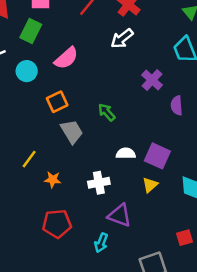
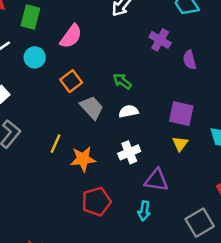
white semicircle: (126, 153) -> (129, 111), moved
orange star: (53, 180) -> (83, 159), size x1.5

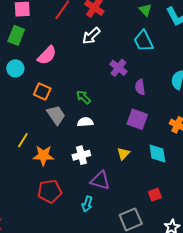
orange square: (71, 81) -> (42, 91), turned -36
purple square: (181, 114) -> (137, 119), moved

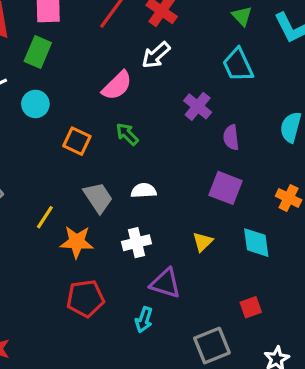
pink semicircle: (47, 55) -> (117, 85), moved
green arrow: (83, 97) -> (127, 134), moved
gray trapezoid: (56, 115) -> (98, 198), moved

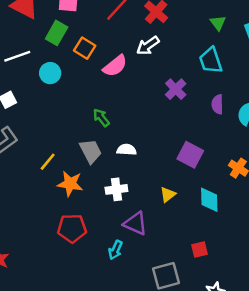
green arrow: (127, 134) -> (101, 118), moved
purple semicircle: (231, 137) -> (217, 104), moved
orange square: (77, 141) -> (85, 48), moved

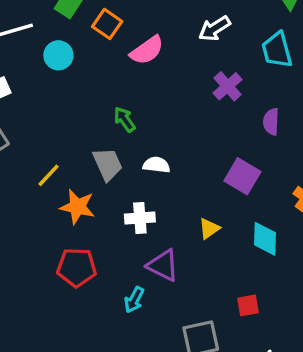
white arrow: (148, 46) -> (214, 29), moved
purple semicircle: (217, 104) -> (271, 122), moved

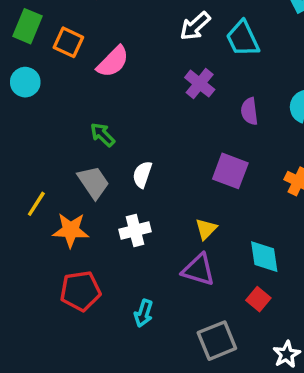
white arrow: (214, 29) -> (195, 26), moved
white semicircle: (156, 165) -> (142, 174), turned -68
cyan diamond: (265, 239) -> (264, 257), moved
purple triangle: (163, 265) -> (198, 270), moved
red square: (248, 305) -> (258, 299), turned -30

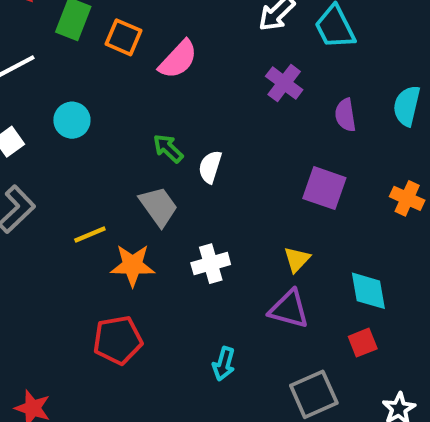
cyan circle: (25, 82) -> (72, 120), moved
white semicircle: (142, 174) -> (210, 167), moved
yellow line: (36, 204) -> (90, 234), turned 36
red pentagon: (80, 291) -> (118, 340), moved
red square: (258, 299) -> (363, 343), turned 30

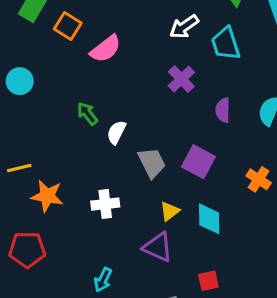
gray trapezoid: (159, 206) -> (152, 163), moved
cyan diamond: (368, 291) -> (209, 219), moved

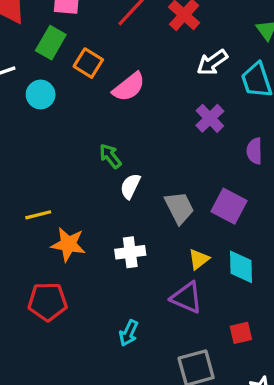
cyan circle: (20, 81) -> (41, 95), moved
white semicircle: (116, 132) -> (130, 186), moved

